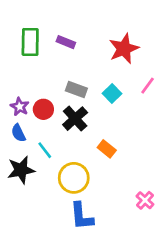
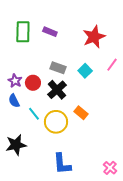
black star: (21, 170) -> (16, 145), moved
yellow circle: (74, 178) -> (56, 122), moved
pink cross: (145, 200) -> (110, 168), moved

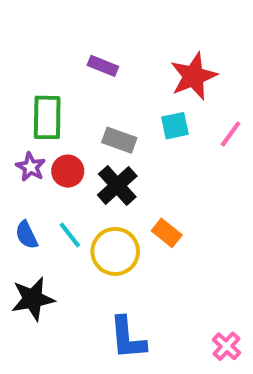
green rectangle: (23, 32) -> (47, 117), moved
cyan square: (85, 71) -> (175, 126), moved, turned 32
blue semicircle: (14, 101) -> (27, 235), moved

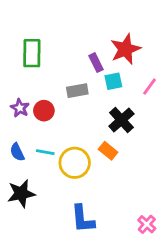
purple rectangle: (103, 66) -> (96, 63), moved, turned 42
green rectangle: (47, 117) -> (32, 53), moved
gray rectangle: (119, 140) -> (77, 91), turned -30
black cross: (117, 185) -> (121, 120), moved
cyan line: (70, 235) -> (45, 152), turned -42

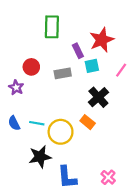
green rectangle: (32, 53) -> (52, 27), moved
red circle: (44, 111) -> (31, 67), moved
black star: (21, 194) -> (40, 157), moved
pink cross: (147, 224) -> (108, 177), moved

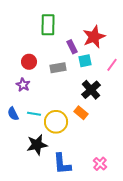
purple star: (16, 87) -> (23, 85), moved

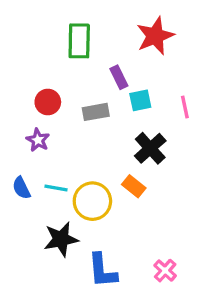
red star: (94, 37) -> (155, 36), moved
pink line: (112, 65) -> (185, 107), turned -48

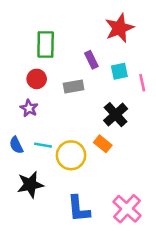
green rectangle: (79, 41) -> (46, 45), moved
cyan square: (140, 100) -> (119, 71), moved
black star: (61, 239) -> (30, 185), moved
pink cross: (165, 271) -> (127, 209), size x1.6

